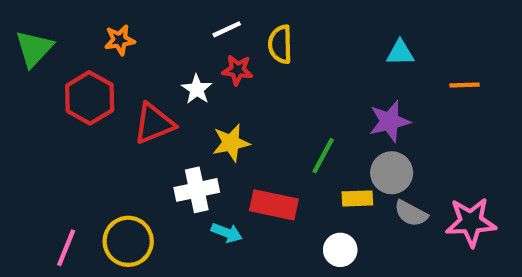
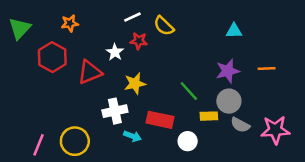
yellow semicircle: (280, 44) -> (164, 26), turned -45
orange line: (464, 85) -> (267, 68), moved
green line: (323, 156) -> (189, 91), turned -70
white circle: (340, 250) -> (188, 141), moved

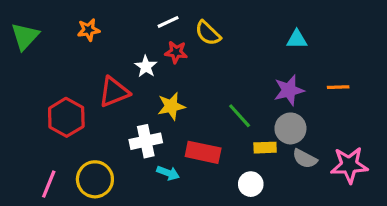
red hexagon: (52, 57) -> (66, 117), moved
white circle: (188, 141) -> (251, 184), moved

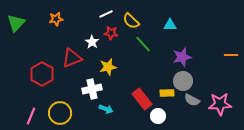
cyan triangle: (297, 39) -> (170, 25), moved
orange line: (338, 87) -> (231, 55), moved
green line: (240, 116) -> (143, 44), moved
red rectangle: (203, 152) -> (142, 99), moved, turned 40

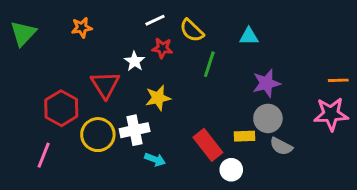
green line: (143, 44) -> (209, 64), turned 60
red triangle: (72, 58) -> (105, 85), turned -40
pink star: (220, 104) -> (331, 114), moved
yellow circle: (60, 113) -> (98, 135), moved
pink line: (31, 116) -> (44, 155), moved

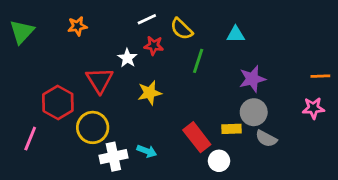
pink star: (331, 114) -> (313, 108), size x0.7
white cross: (135, 130) -> (113, 157), moved
pink line: (44, 155) -> (30, 139), moved

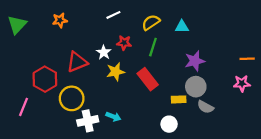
yellow semicircle: (181, 29) -> (151, 22), moved, turned 102
red star: (154, 46) -> (124, 43), moved
white star: (127, 58) -> (104, 52), moved
red triangle: (100, 80) -> (77, 62), turned 40
red rectangle: (197, 137) -> (148, 79), moved

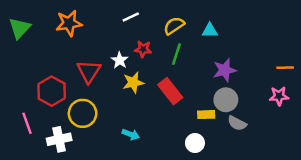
orange star: (60, 20) -> (69, 23), size x1.5
red triangle: (77, 62) -> (89, 71), turned -35
pink line: (23, 107) -> (27, 123), turned -42
white cross: (88, 121) -> (59, 139), moved

